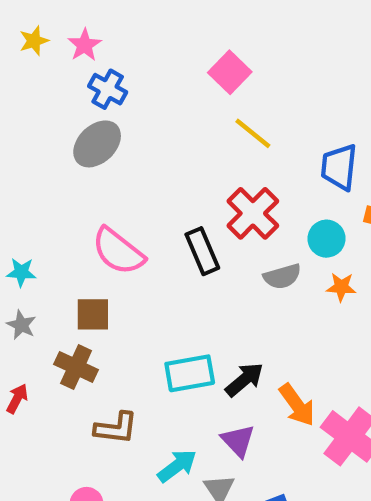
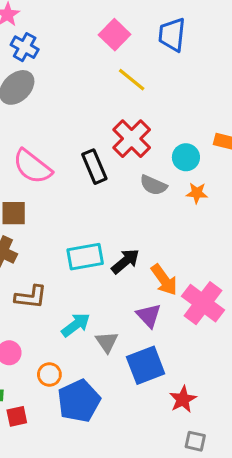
blue trapezoid: (339, 167) -> (172, 35), moved
gray semicircle: (282, 276) -> (153, 185), turned 40
purple triangle: (238, 441) -> (149, 316), moved

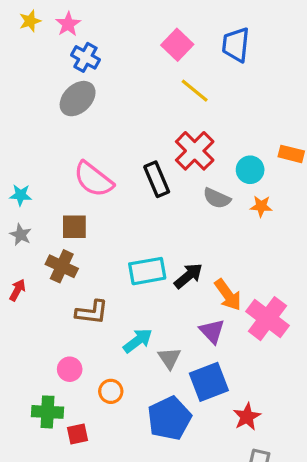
blue pentagon: (79, 401) -> (169, 418), moved

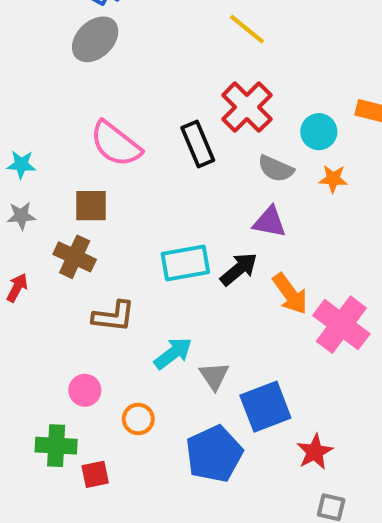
gray star: (21, 235) -> (21, 216), turned -30
purple triangle: (212, 331) -> (270, 222), moved, turned -36

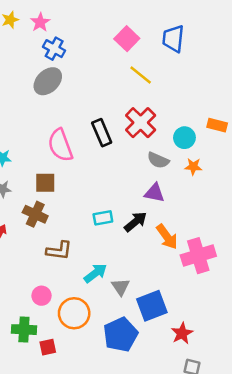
pink semicircle: (116, 144) -> (60, 145), turned 32
black rectangle: (198, 144) -> (102, 133), moved
cyan rectangle: (185, 263) -> (103, 218), size x0.7
pink cross: (341, 325) -> (198, 256), turned 36
orange circle: (138, 419) -> (74, 313), size x1.6

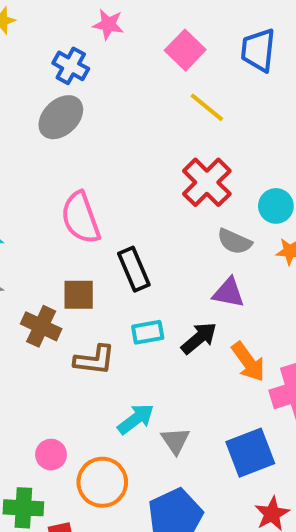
pink star: (40, 22) -> (108, 24), moved, turned -30
black rectangle: (102, 133) -> (134, 269), moved
brown square: (45, 183) -> (79, 295), moved
brown L-shape: (59, 251) -> (94, 360), moved
blue square: (152, 306) -> (250, 453), moved

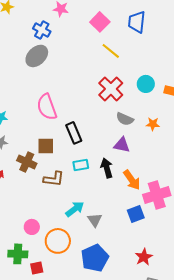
cyan circle: (276, 206) -> (146, 84), moved
black arrow: (199, 338) -> (107, 168), turned -66
blue square: (250, 453) -> (136, 214), moved, size x0.7

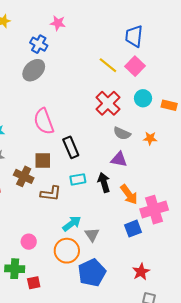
pink square: (100, 22) -> (135, 66), moved
orange circle: (58, 241) -> (67, 251), moved

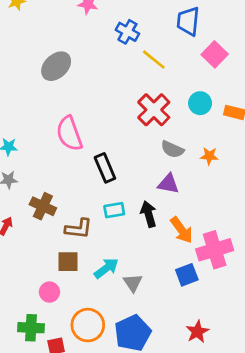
blue cross: (39, 44) -> (127, 32), moved
pink square: (135, 66) -> (215, 54), moved
brown square: (43, 160) -> (68, 262), moved
orange circle: (67, 251) -> (88, 325), moved

